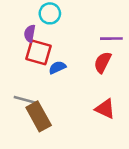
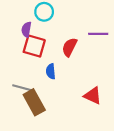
red semicircle: (103, 62) -> (69, 47), moved
blue semicircle: (57, 67) -> (51, 71), moved, turned -72

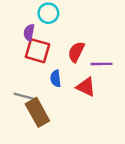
purple line: (98, 34) -> (102, 64), moved
red triangle: (93, 96) -> (86, 87), moved

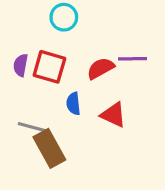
purple semicircle: (29, 33) -> (21, 65), moved
red semicircle: (76, 52) -> (101, 68), turned 35
purple line: (102, 64) -> (133, 59), moved

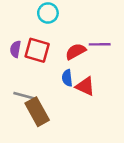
blue semicircle: (73, 104) -> (67, 78), moved

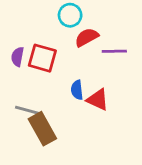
cyan circle: (48, 13) -> (70, 15), moved
red semicircle: (76, 51) -> (87, 37), moved

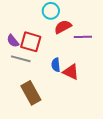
purple semicircle: (17, 57) -> (13, 41), turned -48
gray line: (29, 111) -> (21, 59), moved

